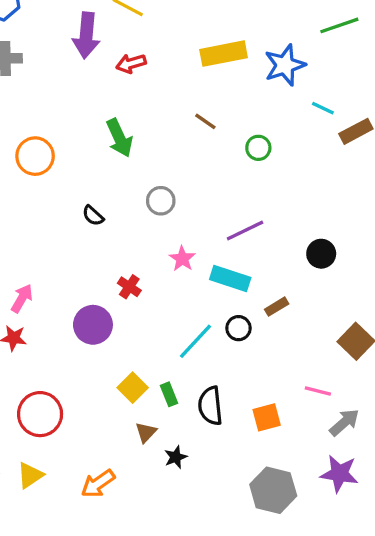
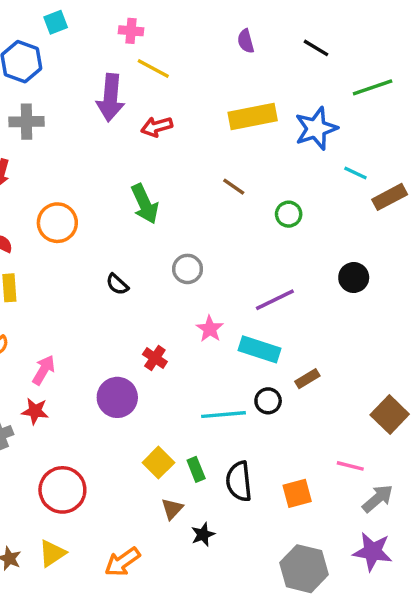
black circle: (321, 254) -> (354, 278), moved
cyan line: (195, 341) -> (223, 415), turned 42

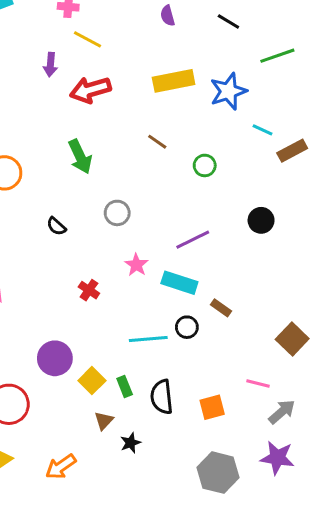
purple arrow: (110, 98) -> (50, 65), size x0.6
red arrow: (157, 127) -> (90, 90), size x1.5
brown rectangle: (307, 379) -> (221, 308), turned 66
purple circle: (117, 397) -> (55, 358), moved

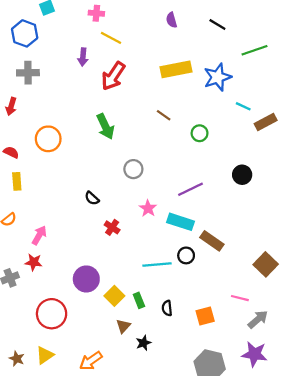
red arrow: (90, 90) -> (113, 76), turned -40
black semicircle: (56, 226) -> (92, 198), moved
brown rectangle: (221, 308) -> (212, 241), size x1.5
black semicircle: (162, 397) -> (167, 308), size x0.6

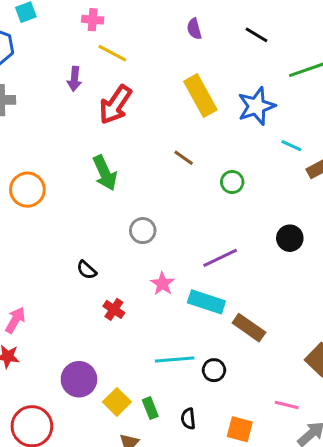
yellow rectangle: (176, 69) -> (200, 96), turned 72
black circle: (186, 255) -> (214, 370), moved
orange square: (205, 316) -> (240, 429), turned 30

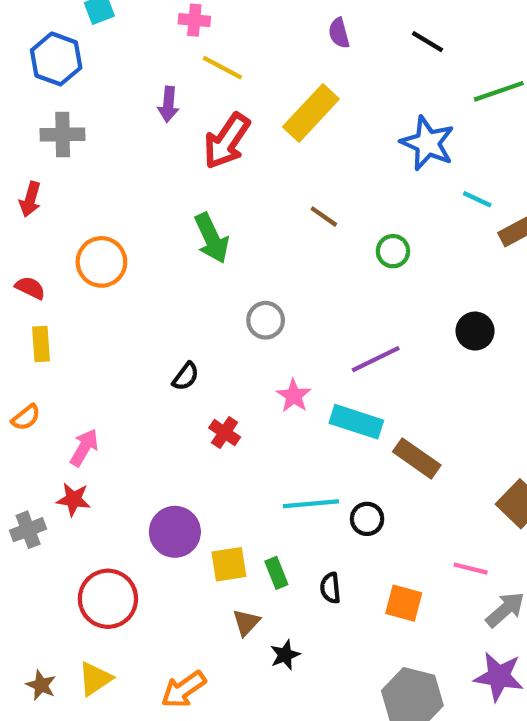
yellow rectangle: (200, 96) -> (311, 113), moved, turned 72
blue star: (256, 106) -> (428, 143), turned -30
black semicircle: (87, 270) -> (186, 376), turned -95
yellow square: (117, 402) -> (229, 564), turned 36

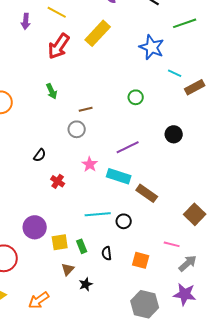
purple arrow: (168, 104) -> (26, 21), moved
brown line: (324, 217) -> (86, 109), moved, turned -48
green arrow: (212, 238) -> (52, 91), size x0.7

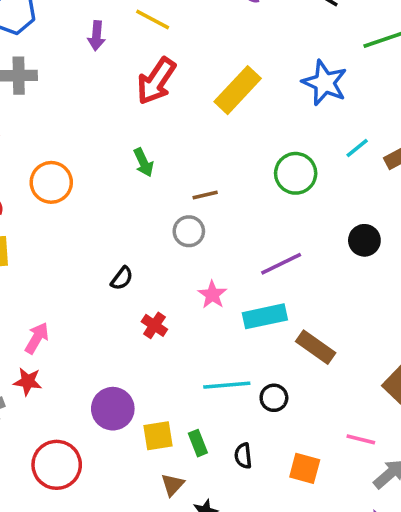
yellow rectangle: (98, 33) -> (238, 90), moved
cyan line: (175, 73) -> (357, 148), moved, turned -64
green circle: (136, 97) -> (296, 173), size x1.5
cyan rectangle: (119, 176) -> (265, 316), turned -30

